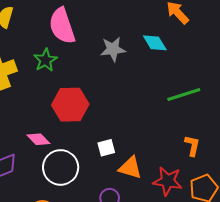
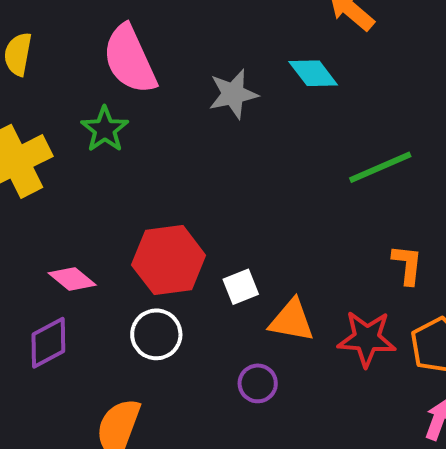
red hexagon: (70, 105) -> (169, 260), moved
pink diamond: (38, 139) -> (72, 279), moved
white circle: (61, 167) -> (156, 334), size x0.7

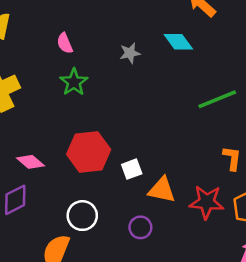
pink semicircle: (130, 59) -> (65, 43), moved, size x0.5
gray star: (233, 94) -> (130, 53), size x0.7
green star: (105, 129) -> (74, 82), moved
white circle: (156, 334) -> (82, 216), moved

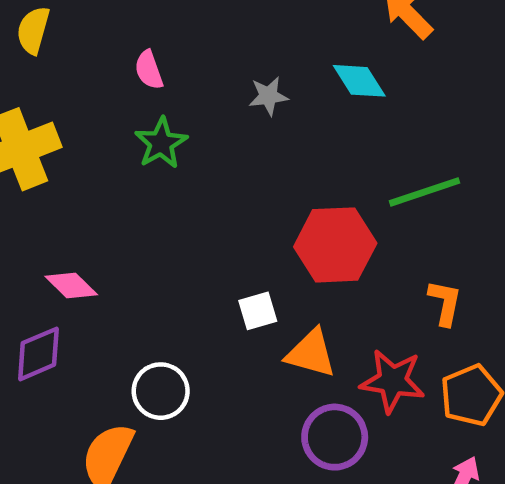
red hexagon: (89, 152) -> (335, 245), moved
purple circle: (140, 227) -> (335, 437), moved, size x1.5

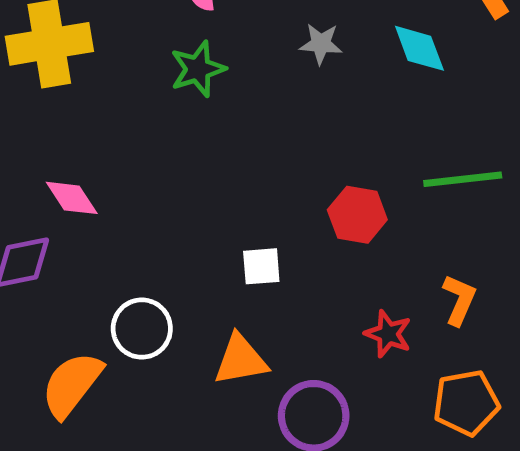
red hexagon: (335, 245) -> (357, 215), size x0.7
orange triangle: (311, 353) -> (241, 360), moved, turned -38
red star: (393, 381) -> (388, 334), moved, size x0.7

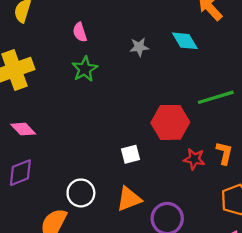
pink diamond: (72, 198) -> (23, 129), moved
red hexagon: (357, 215) -> (170, 122), size x1.4
red star: (388, 334) -> (194, 159), moved

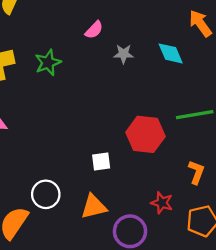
pink semicircle: (80, 32) -> (94, 30), moved, turned -126
green star: (85, 69) -> (48, 63), moved
red star: (194, 159) -> (162, 203), moved

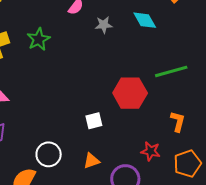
orange triangle: (94, 207) -> (91, 161), size x0.7

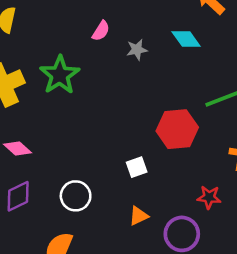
green star: (39, 39) -> (60, 75), size x1.4
white circle: (49, 154) -> (76, 196), moved

